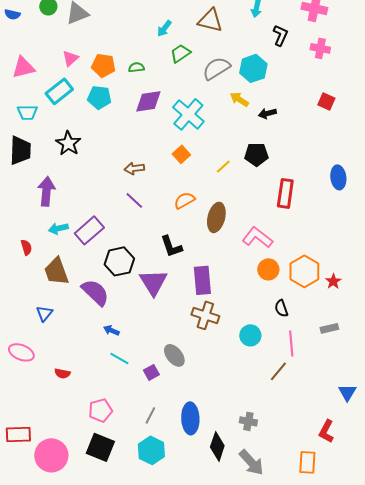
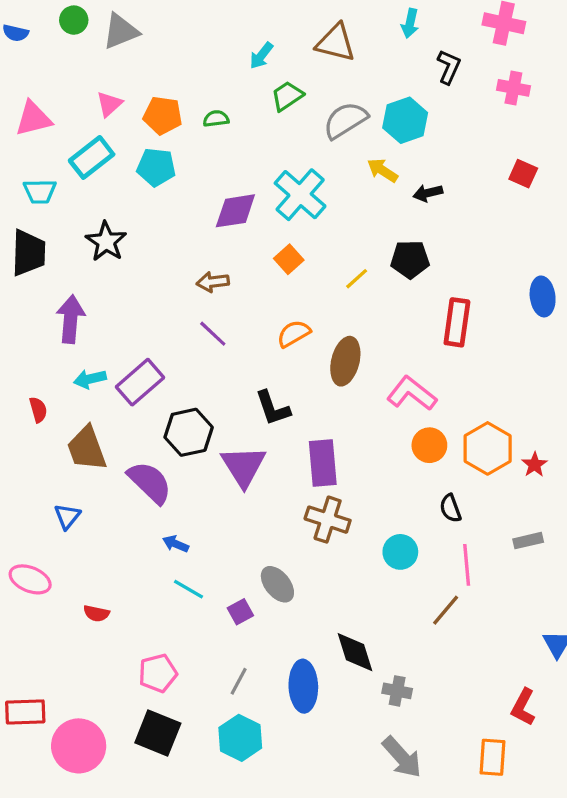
purple diamond: (148, 101) -> (235, 211), moved
black diamond: (217, 446) -> (355, 652), moved, turned -36

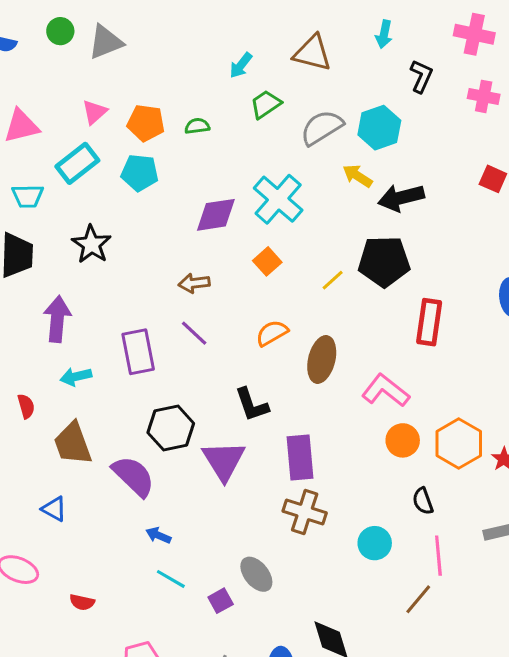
black arrow: (428, 193) -> (401, 198), size x1.6
black pentagon: (410, 259) -> (384, 261), size x1.4
purple rectangle: (140, 382) -> (138, 352), moved, turned -60
blue triangle: (67, 516) -> (54, 509), turned -40

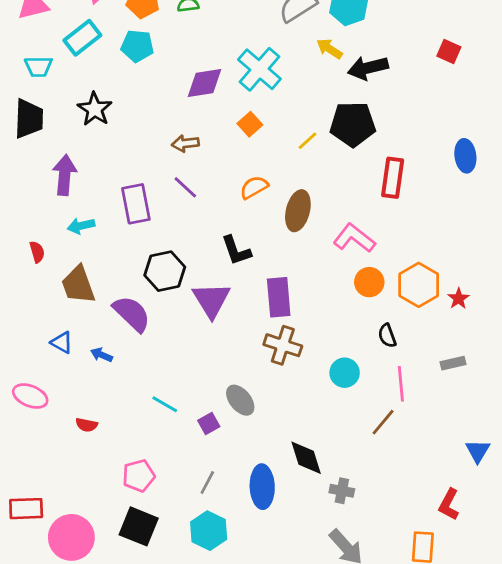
blue arrow: (158, 535) -> (102, 355), moved

